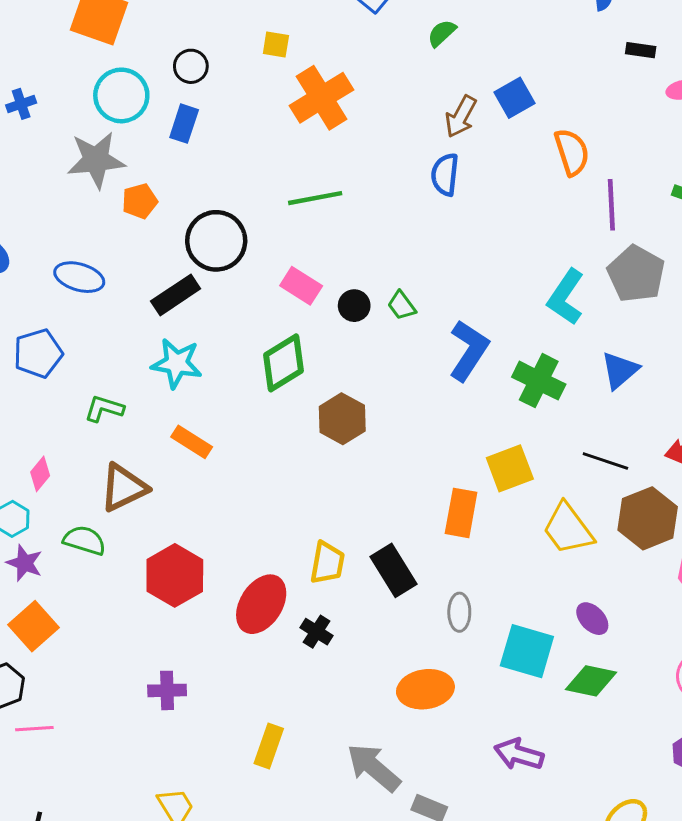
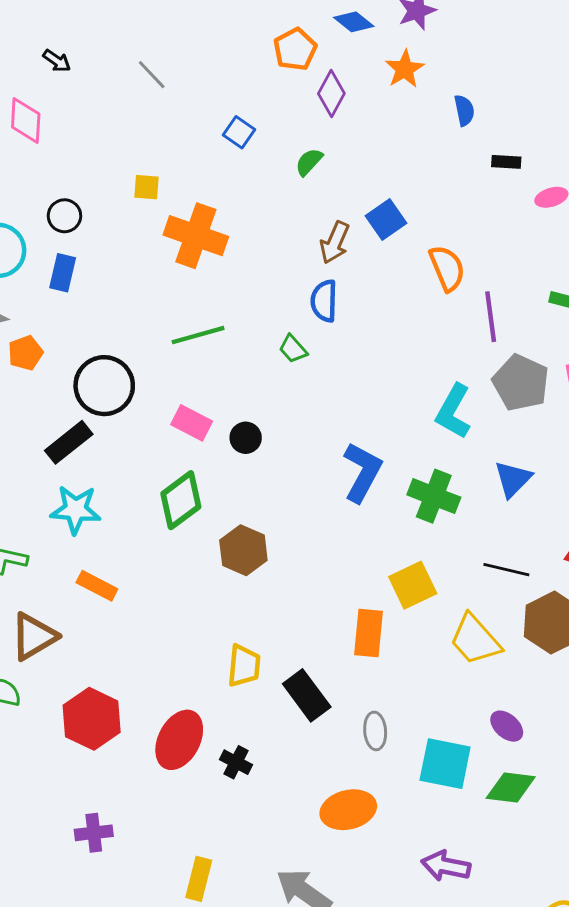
orange cross: (322, 98) -> (196, 236), turned -34
green trapezoid: (402, 306) -> (293, 349), moved
yellow trapezoid: (327, 563) -> (244, 666), moved

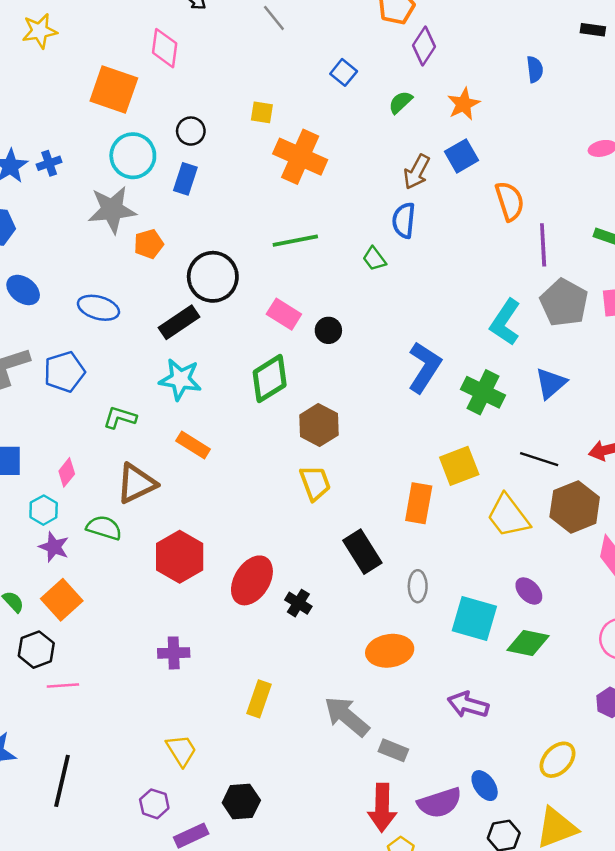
orange star: (405, 69) -> (464, 104), moved
black rectangle: (506, 162) -> (593, 30), moved
yellow trapezoid: (244, 666) -> (315, 483), moved, turned -30

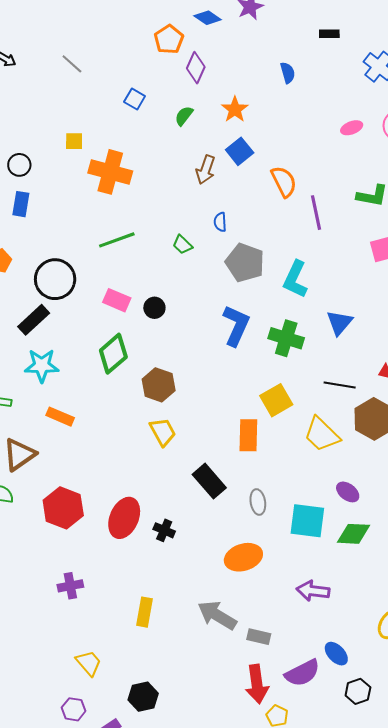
blue semicircle: (404, 220) -> (220, 222), moved, size x0.7
gray pentagon: (564, 303) -> (245, 263), moved

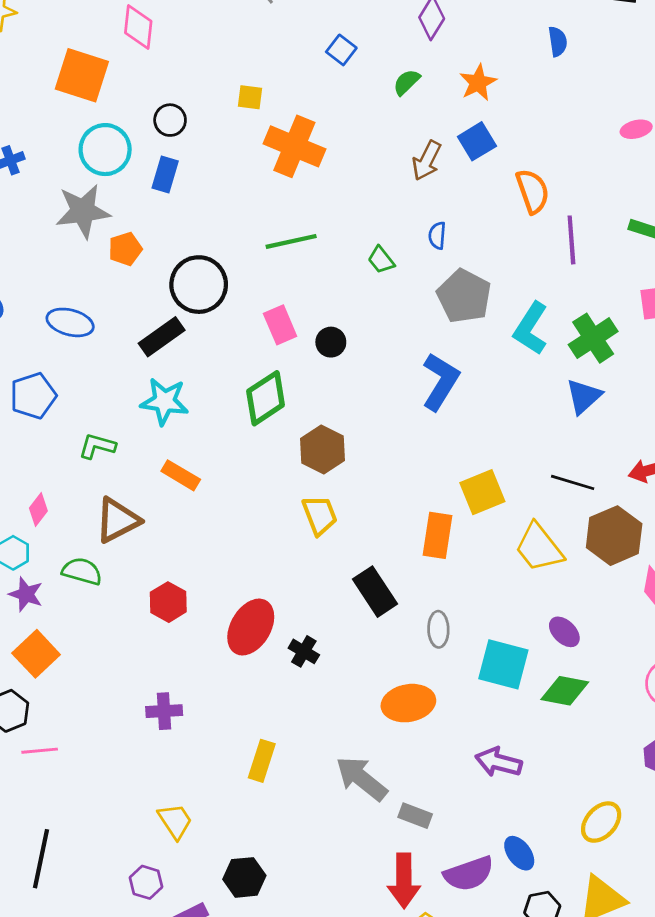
pink rectangle: (117, 300) -> (280, 325), turned 36
green cross: (286, 338) -> (593, 338), moved, turned 32
red hexagon: (63, 508) -> (168, 602), size x0.7

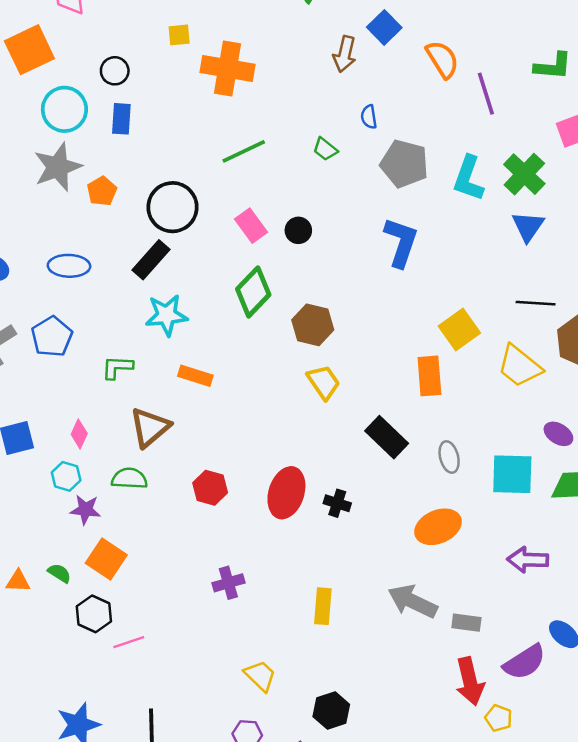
orange square: (82, 75) -> (29, 50), turned -30

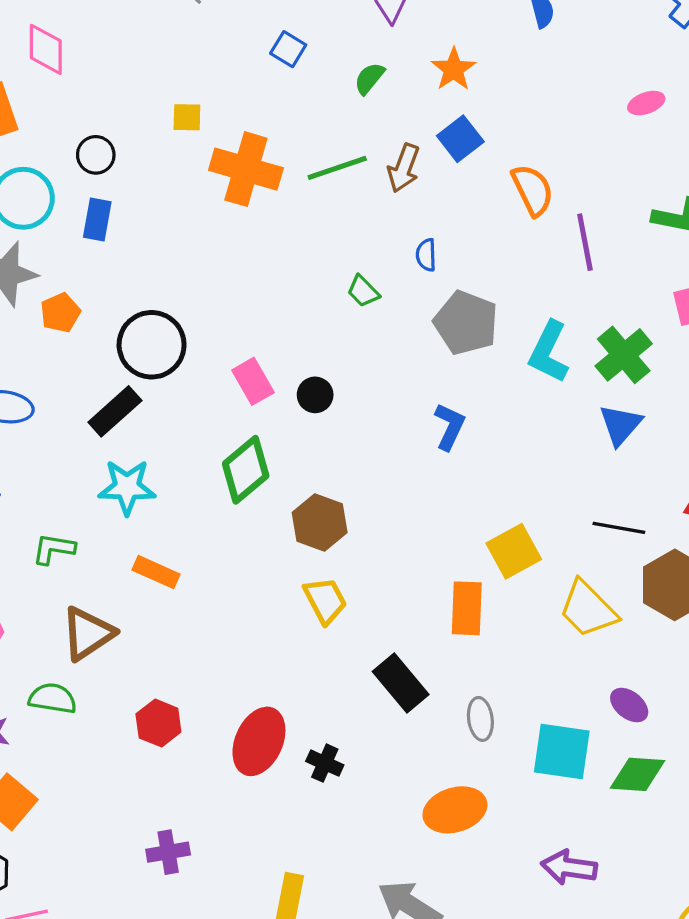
green line: (244, 151) -> (337, 168), moved
blue L-shape: (401, 242) -> (449, 427), size x0.7

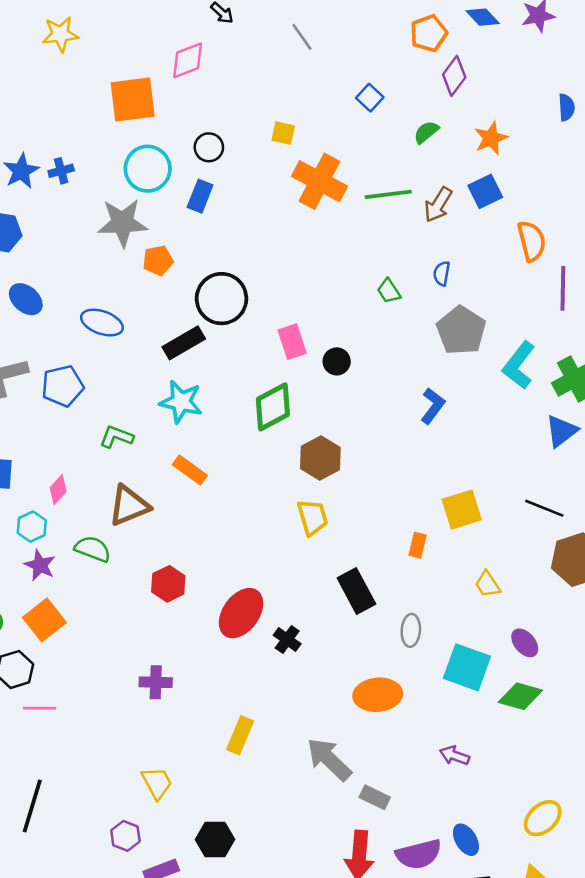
pink diamond: (46, 49) -> (188, 60), turned 57
orange rectangle: (467, 608) -> (418, 545), size x0.6
yellow trapezoid: (588, 609) -> (487, 584), moved, size x0.6
purple arrow: (569, 867) -> (455, 756), size x0.7

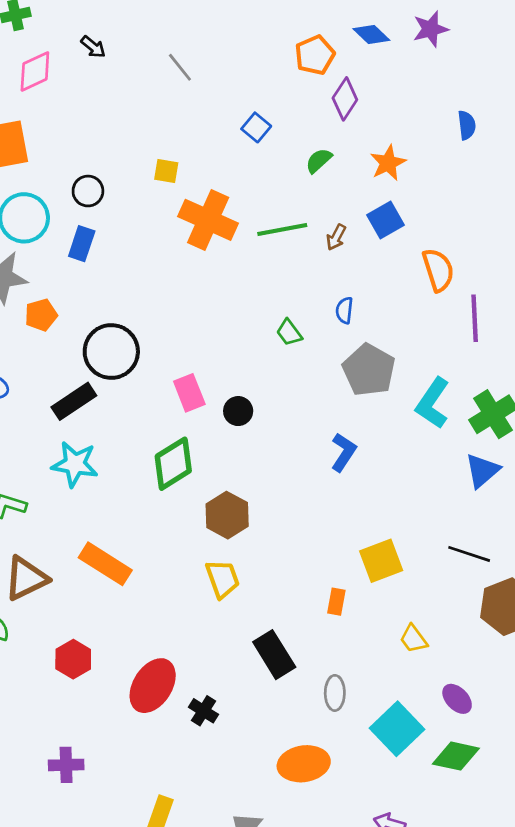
pink diamond: (188, 60) -> (35, 71), moved
brown arrow: (438, 205) -> (336, 237), size x0.7
orange rectangle: (190, 470) -> (105, 564), moved, size x1.4
cyan square: (467, 667) -> (397, 729), turned 30

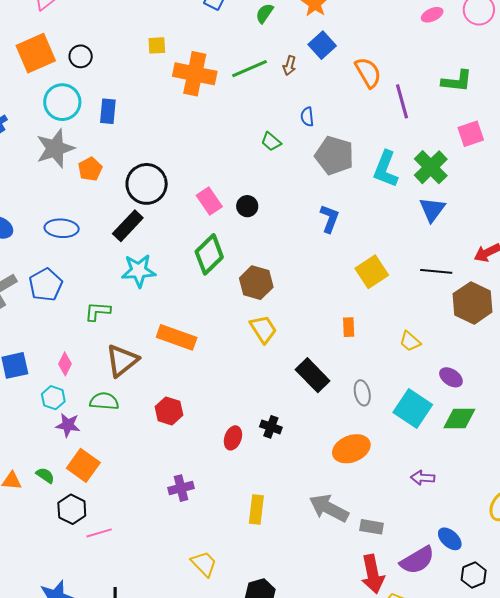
black circle: (88, 191) -> (81, 56), moved
yellow square: (381, 561) -> (372, 272), moved
red ellipse: (153, 686) -> (233, 438), moved, size x0.6

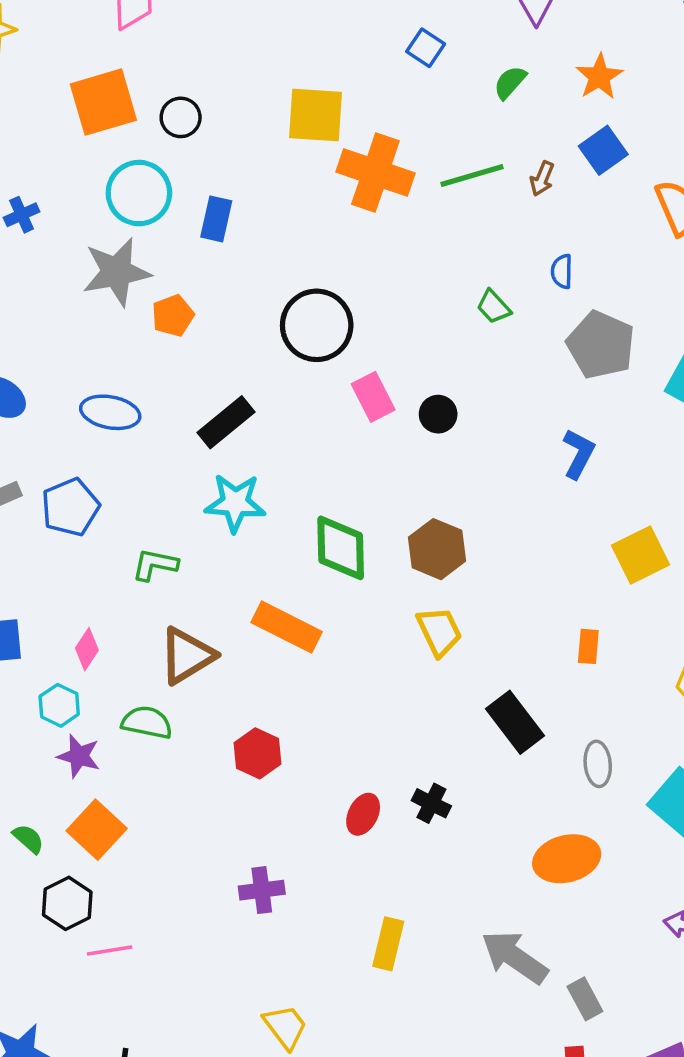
yellow square: (157, 45) -> (316, 115), size x1.8
black circle: (147, 184) -> (317, 325), moved
green diamond: (209, 254) -> (341, 548), moved, turned -54
gray rectangle: (372, 527) -> (585, 999), turned 45

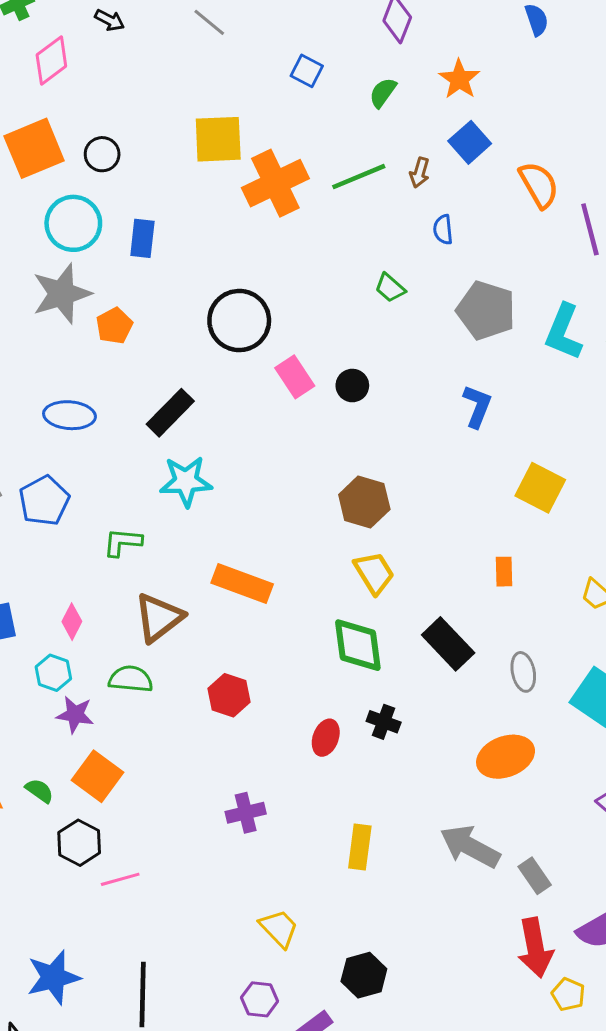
orange cross: (375, 172) -> (275, 183), turned -38
blue semicircle: (562, 271) -> (443, 230), moved
green diamond: (341, 548) -> (358, 645), moved
yellow square: (640, 555) -> (540, 488), turned -30

